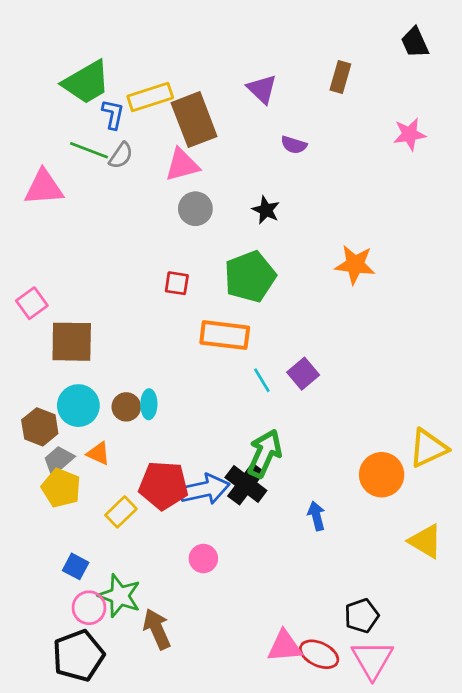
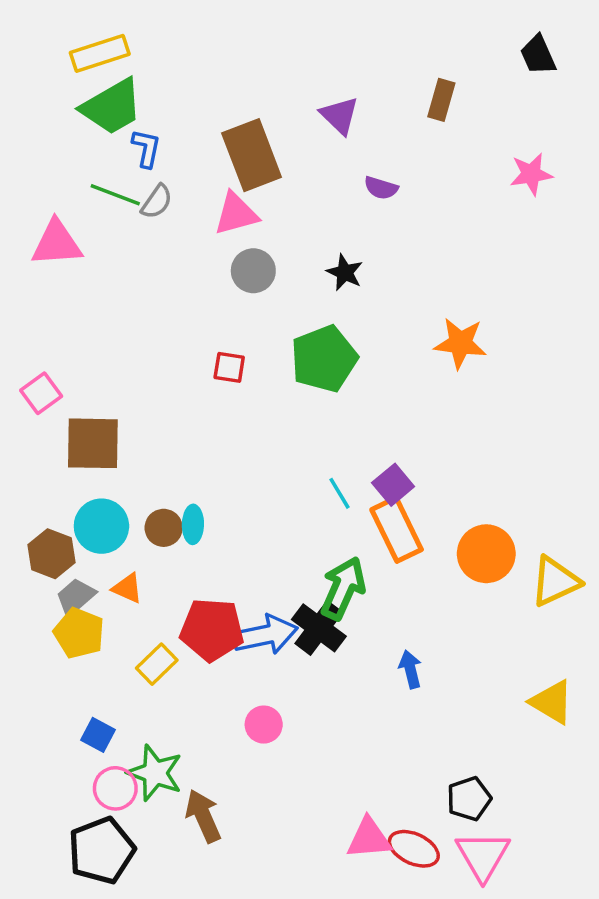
yellow rectangle: (150, 97) -> (100, 53), moved
orange rectangle: (225, 335) -> (397, 530), moved, turned 57
orange circle: (382, 475) -> (486, 554), moved

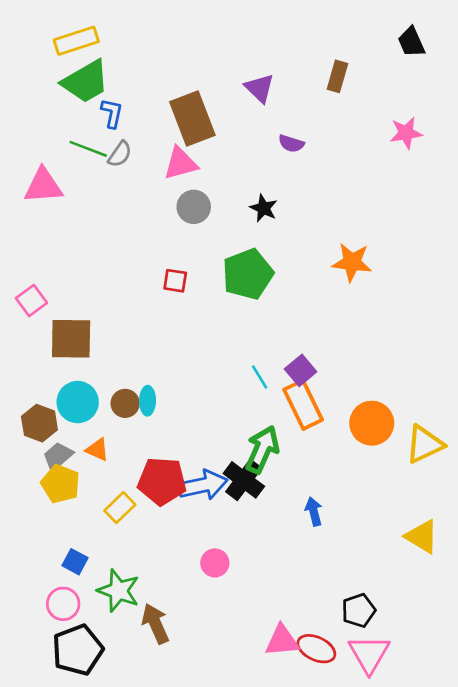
pink circle: (264, 725) -> (215, 563), moved
pink circle: (115, 788) -> (63, 604), moved

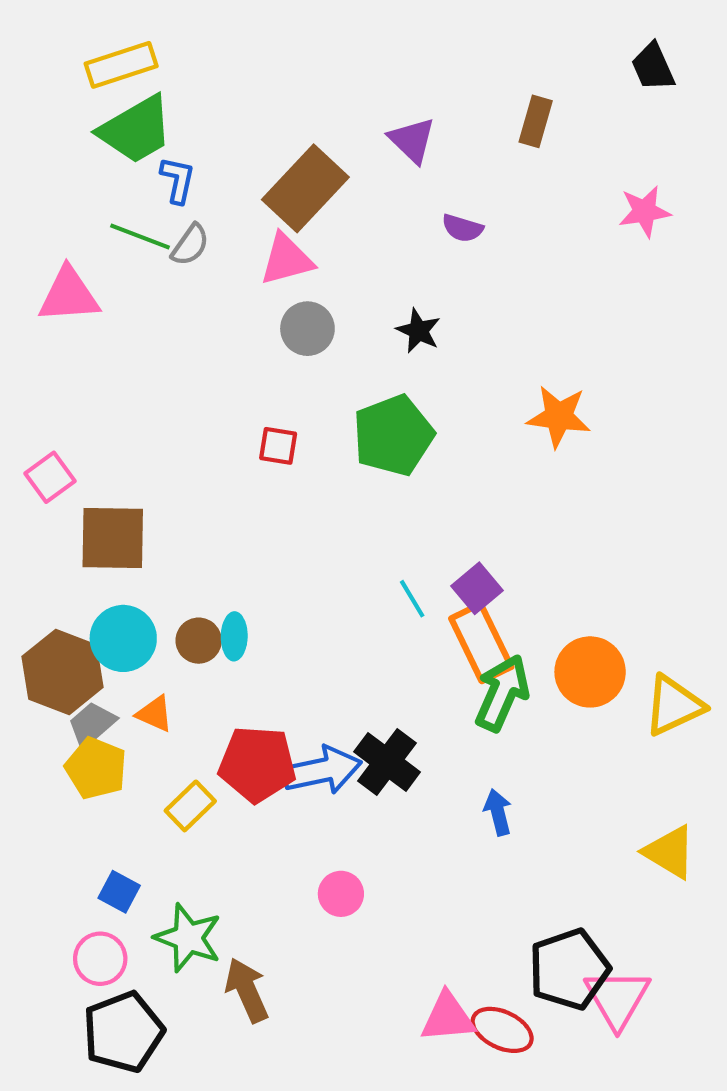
brown rectangle: (192, 119) -> (305, 188), turned 64
brown hexagon: (39, 423) -> (63, 672), size x1.4
green arrow: (262, 450) -> (502, 693), moved
black pentagon: (359, 610) -> (569, 969), size x1.5
pink triangle: (369, 654) -> (617, 999), moved

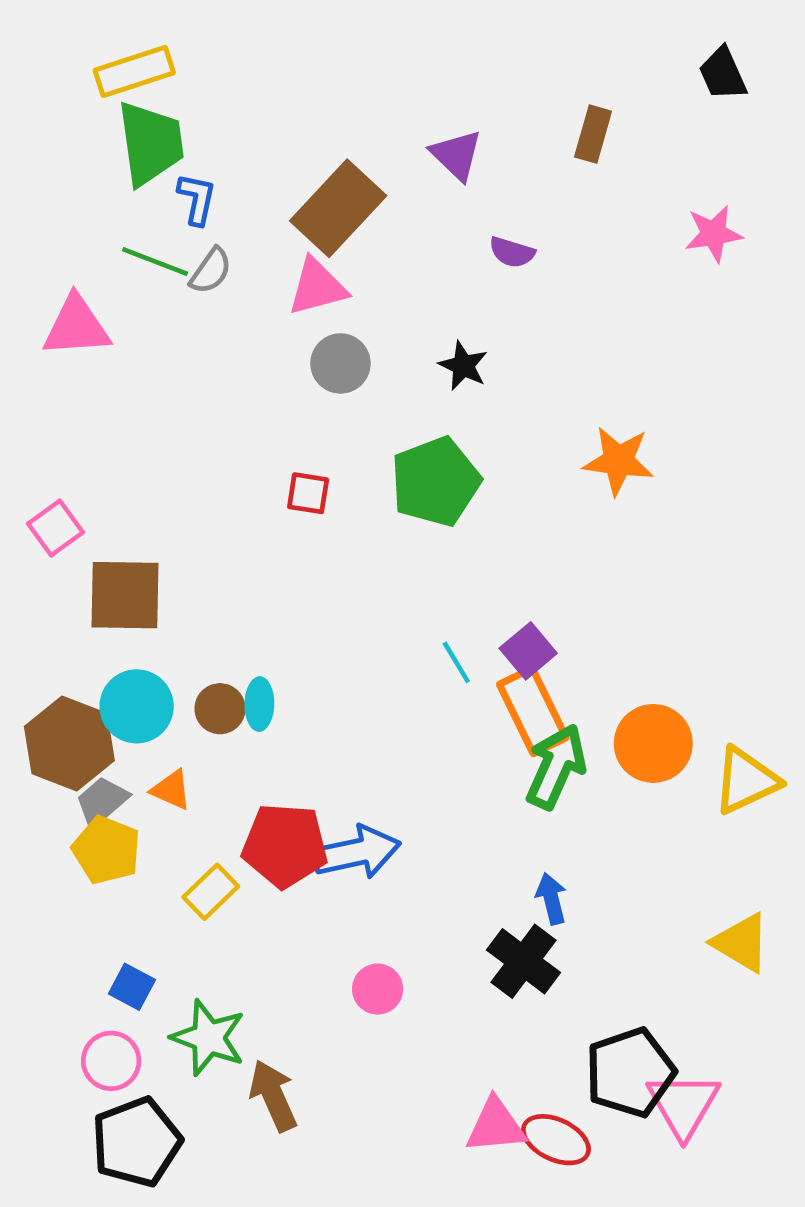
green trapezoid: (136, 130) -> (150, 143), turned -68
black cross: (387, 762) -> (524, 961), moved

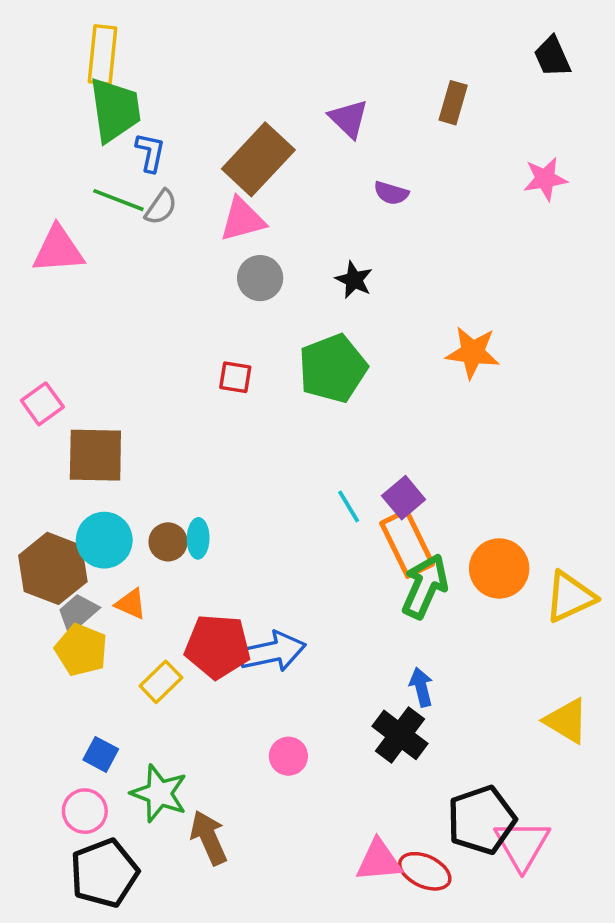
yellow rectangle: (134, 72) -> (102, 55), turned -66

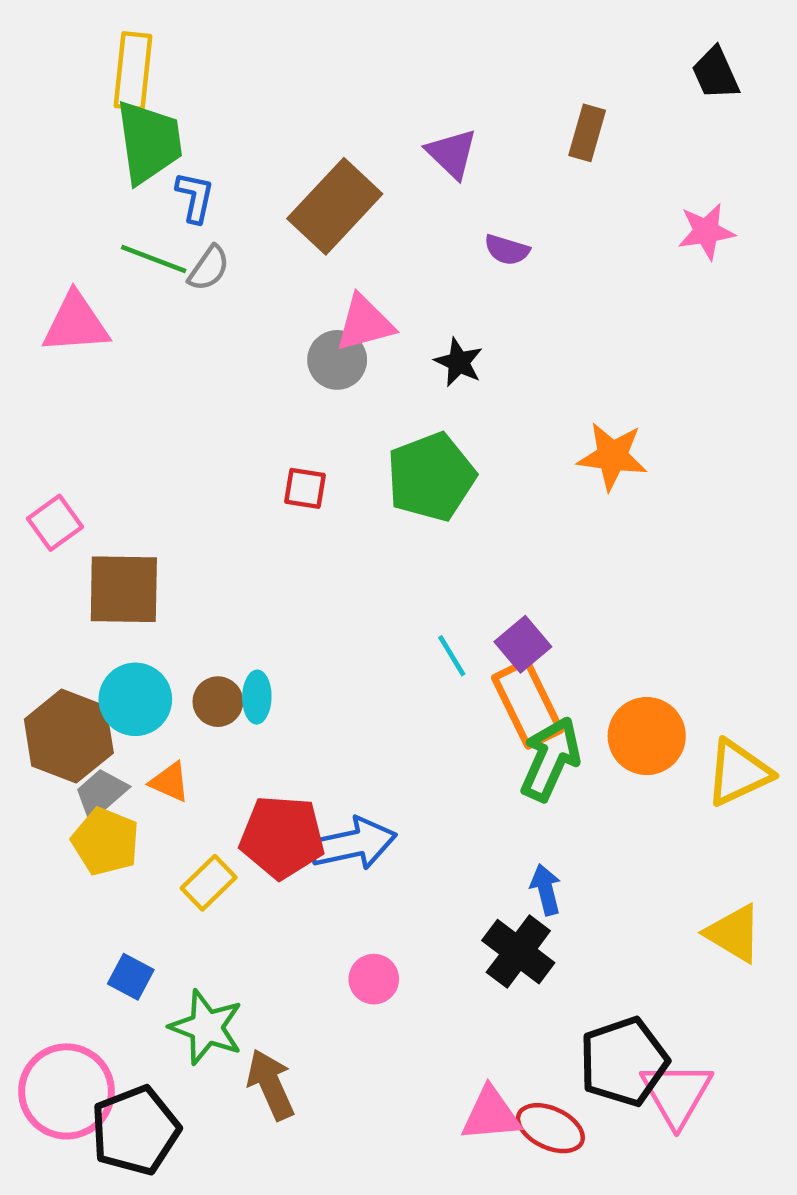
pink triangle: (242, 220) -> (365, 323), moved
pink circle: (85, 811) -> (67, 1091), moved, size x1.6

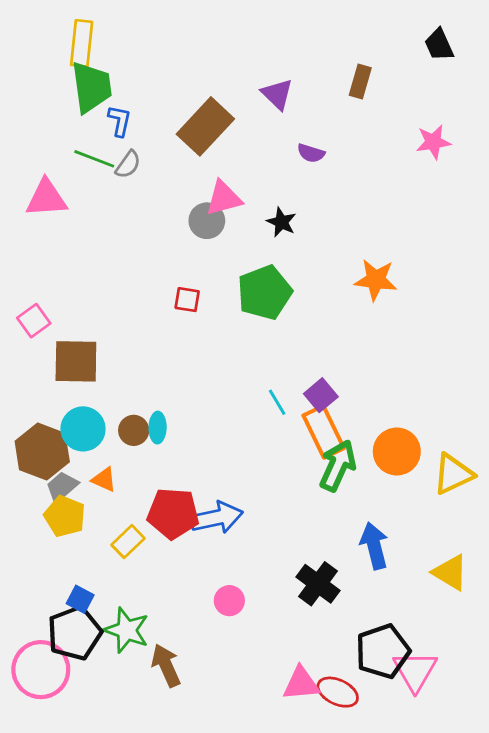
blue arrow: (546, 890) -> (374, 546), moved, size x1.5
black pentagon: (135, 1130) -> (75, 633), moved

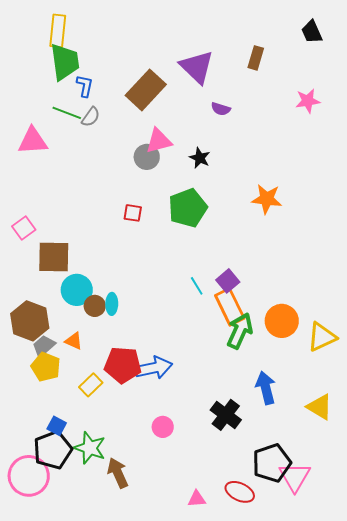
purple triangle: (277, 94) -> (197, 67), size x1.5
cyan circle: (83, 429) -> (77, 290), moved
pink triangle: (301, 684) -> (197, 499), moved, size x0.7

